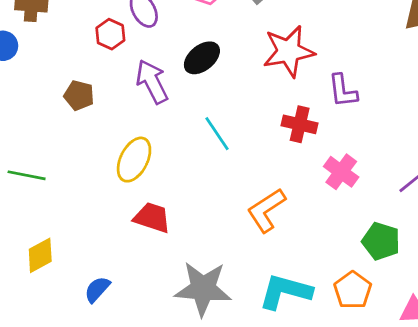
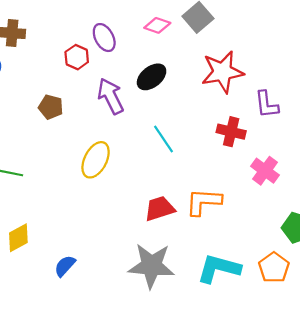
orange L-shape: (266, 210) -> (204, 202), turned 36
red trapezoid: (152, 218) -> (160, 209), moved, turned -36

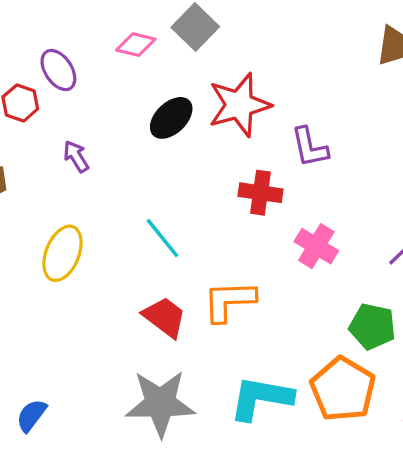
black ellipse: (152, 77) -> (171, 118), moved
purple arrow: (111, 96) -> (76, 156), size x0.6
cyan line: (164, 139) -> (163, 238), moved
red trapezoid: (160, 209) -> (165, 317), turned 60
orange pentagon: (274, 268) -> (343, 389), size x1.4

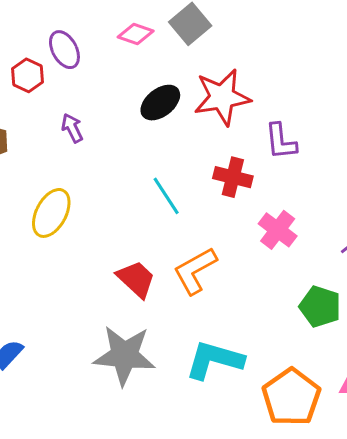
cyan line: (163, 238) -> (166, 196), moved
orange L-shape: (229, 301) -> (195, 271), turned -33
orange pentagon: (343, 389) -> (291, 397), moved

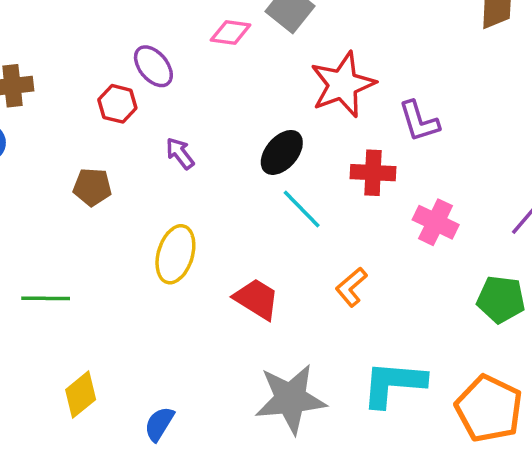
black ellipse: (160, 103) -> (282, 152), moved
orange L-shape: (195, 271) -> (351, 287), size x0.7
red trapezoid: (136, 279) -> (257, 299), moved

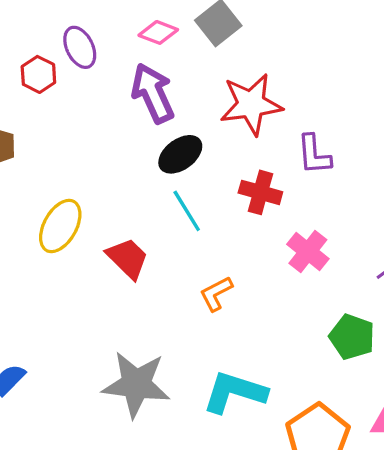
purple arrow: (180, 153) -> (153, 93), moved, size x1.8
red trapezoid: (257, 299) -> (128, 258), moved

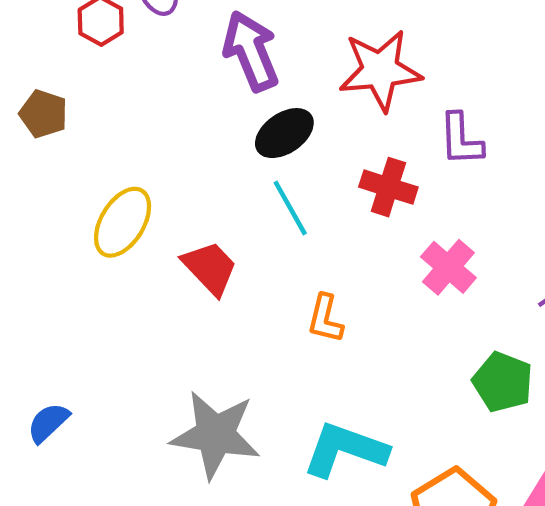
orange L-shape: (216, 294) -> (325, 319), turned -51

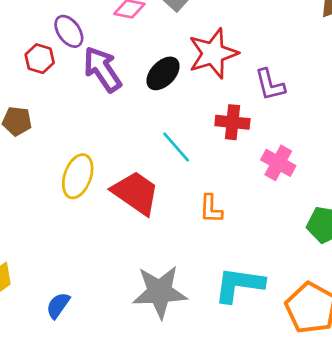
purple arrow: (251, 51) -> (102, 69), moved
black ellipse: (284, 133) -> (163, 73), moved
red trapezoid: (210, 268) -> (136, 193), size x1.4

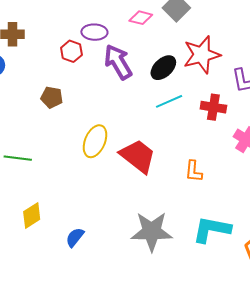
purple ellipse: (69, 31) -> (94, 32), turned -55
cyan line: (176, 147) -> (169, 101), moved, turned -76

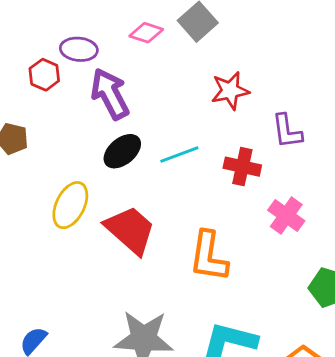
red star: (202, 55) -> (230, 91), size x0.7
black ellipse: (163, 68) -> (122, 151), moved
orange L-shape: (194, 171) -> (209, 256), size x1.6

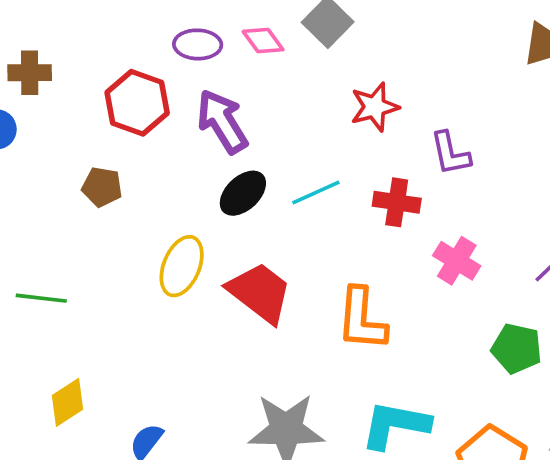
pink diamond: (146, 33) -> (263, 41), turned 40
purple ellipse: (79, 49) -> (198, 44), moved
red hexagon: (44, 75) -> (137, 103), size x1.6

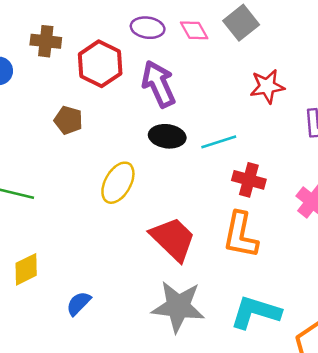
brown cross: (30, 73) -> (46, 41), moved
black ellipse: (243, 193) -> (167, 136), turned 44
red cross: (397, 202) -> (249, 180), moved
red trapezoid: (260, 292) -> (173, 239), moved

